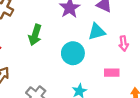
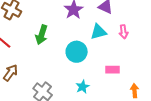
pink arrow: (124, 44) -> (124, 32), moved

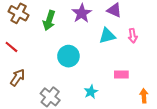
green arrow: (42, 35) -> (49, 20), moved
cyan circle: (77, 52) -> (68, 56), moved

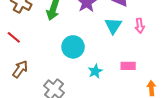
cyan triangle: (107, 36) -> (113, 26), turned -42
cyan star: (91, 92) -> (95, 71), moved

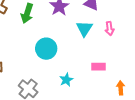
cyan star: (95, 71) -> (66, 80), moved

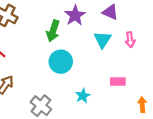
green arrow: (27, 13) -> (53, 31), moved

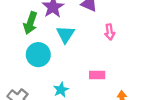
cyan triangle: (103, 40) -> (65, 34), moved

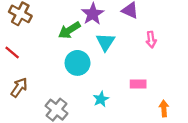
green arrow: (30, 23) -> (69, 30), turned 40

